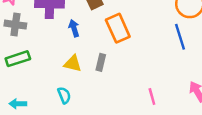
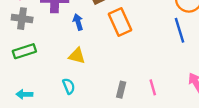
gray rectangle: (101, 62) -> (121, 90), moved

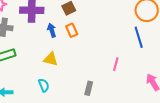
orange rectangle: (120, 22) -> (72, 30), moved, size x0.6
pink line: (153, 87) -> (116, 64), moved, turned 32

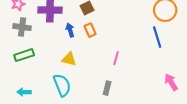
pink line: (116, 64) -> (116, 58), moved
cyan semicircle: (44, 85) -> (62, 85), size x1.6

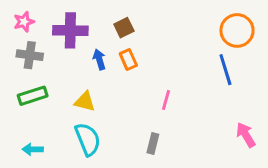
yellow triangle: (69, 59) -> (85, 101), moved

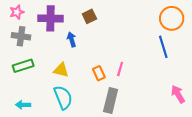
orange rectangle: (128, 59) -> (99, 73), moved
gray rectangle: (153, 144) -> (111, 101), size x1.6

